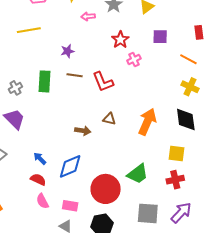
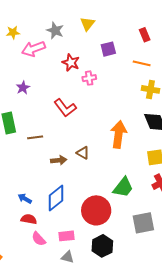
pink arrow: (88, 16) -> (33, 49), size x1.6
pink cross: (134, 60) -> (89, 78), turned 32
brown line: (75, 75) -> (35, 137), moved
brown triangle: (109, 119) -> (83, 153), moved, turned 32

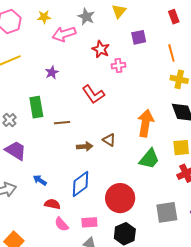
red rectangle: (145, 35) -> (174, 17), moved
orange line: (142, 63) -> (171, 53), turned 60
green trapezoid: (123, 187) -> (149, 159), moved
blue arrow: (25, 199) -> (40, 180), moved

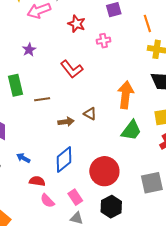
pink cross: (118, 66) -> (104, 41), moved
pink rectangle: (89, 222) -> (75, 197), turned 63

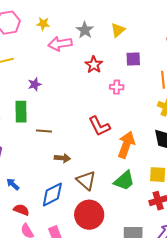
purple star: (29, 50) -> (35, 84), moved
red L-shape: (72, 69) -> (99, 126), moved
brown triangle: (90, 114) -> (86, 180), moved, size x1.5

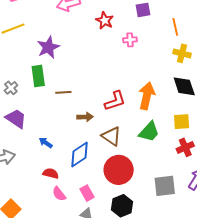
purple star: (35, 84) -> (48, 47), size x1.6
red L-shape: (99, 126) -> (115, 101), moved, turned -75
blue arrow: (13, 184) -> (46, 143), moved

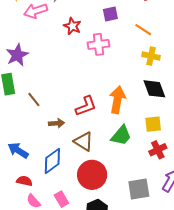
orange line: (175, 27) -> (143, 30), turned -42
pink cross: (130, 40) -> (98, 44), size x1.5
brown line: (63, 92) -> (34, 99), turned 56
blue arrow: (46, 143) -> (18, 150), size x1.5

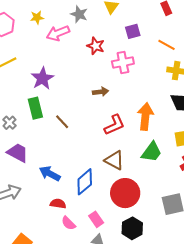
brown arrow: (57, 123) -> (101, 92), moved

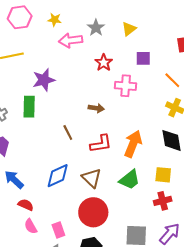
brown line: (62, 122) -> (68, 132), moved
blue arrow: (50, 174) -> (14, 180), moved
blue diamond: (85, 182) -> (58, 176), moved

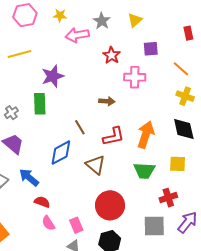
blue diamond: (58, 176) -> (61, 153), moved
brown triangle: (92, 178) -> (95, 165), moved
green trapezoid: (130, 180) -> (144, 171), turned 45
red cross: (163, 201) -> (168, 198), moved

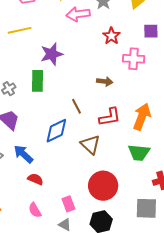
pink semicircle: (48, 223) -> (35, 210), moved

